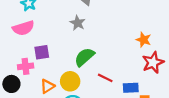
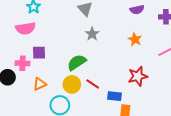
gray star: (78, 23) -> (92, 34), moved
orange star: (144, 40) -> (135, 39), moved
yellow circle: (70, 81) -> (72, 84), moved

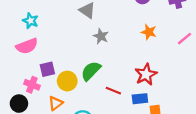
pink cross: (23, 63) -> (32, 85), turned 32
red star: (138, 76) -> (146, 74), moved
yellow circle: (72, 84) -> (67, 81), moved

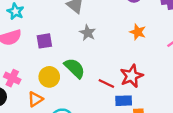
purple square: (47, 69) -> (44, 41), moved
green semicircle: (91, 71) -> (75, 68), turned 85
red line: (113, 91) -> (106, 83), moved

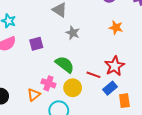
yellow circle: (49, 77) -> (73, 88), moved
pink cross: (12, 78) -> (48, 83), moved
blue rectangle: (124, 101) -> (110, 88), turned -32

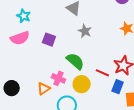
purple square: (36, 44) -> (49, 40), turned 32
blue rectangle: (110, 88) -> (118, 87), turned -32

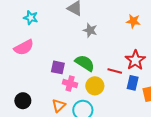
cyan star: (24, 16) -> (31, 18), moved
purple square: (49, 40) -> (58, 67), moved
orange triangle: (44, 89) -> (59, 106), moved

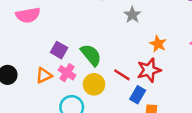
orange star: (133, 21) -> (158, 44), moved
gray star: (90, 30) -> (132, 15), moved
orange triangle: (59, 106) -> (44, 75), moved

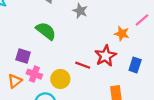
orange star: (158, 44) -> (122, 34), moved
green semicircle: (91, 55) -> (46, 31), moved
blue rectangle: (138, 95) -> (135, 65), moved

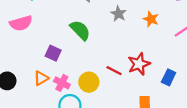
orange star: (122, 34) -> (151, 19), moved
pink cross: (34, 74) -> (62, 83), moved

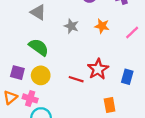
yellow circle: (89, 82) -> (41, 75), moved

